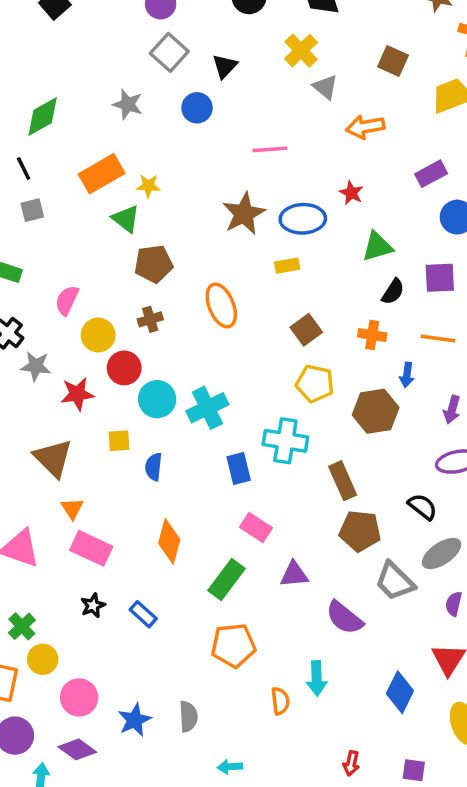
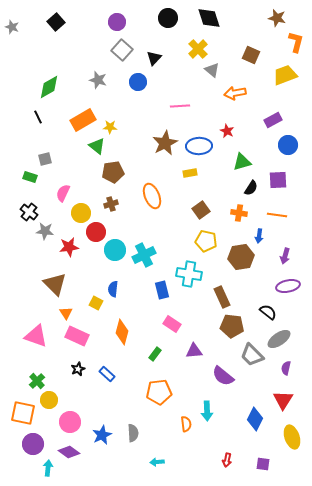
gray square: (32, 210) -> (45, 159), moved
yellow square: (119, 441) -> (96, 303), moved, turned 32
green rectangle: (226, 580) -> (155, 354), size x0.6

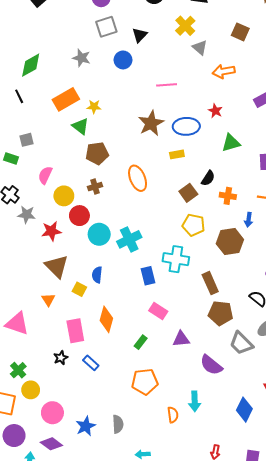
gray square: (122, 50) -> (106, 27), turned 30
black semicircle: (251, 188) -> (208, 178), moved
brown triangle: (55, 284) -> (57, 266), moved
pink rectangle: (77, 336) -> (75, 331), moved, turned 55

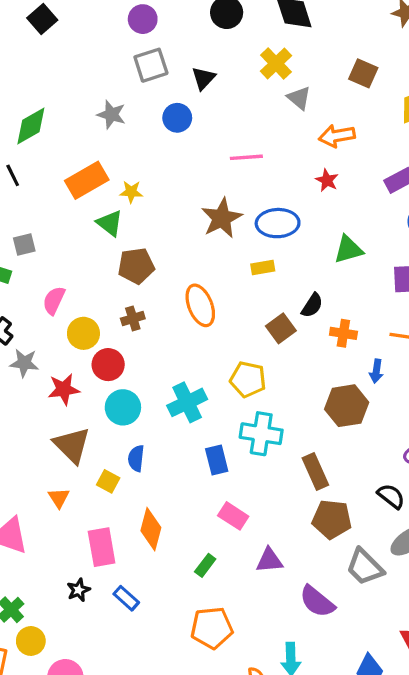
red star: (215, 111) -> (327, 180), moved
yellow pentagon: (194, 225) -> (248, 379), moved
cyan circle: (99, 234) -> (123, 407), moved

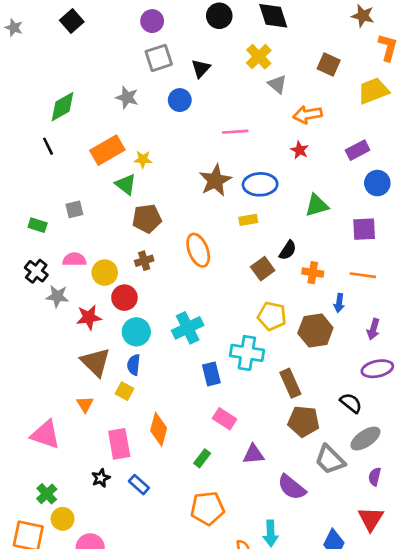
gray square: (24, 244) -> (74, 209), moved
pink semicircle: (54, 300) -> (74, 259), moved, turned 65
yellow pentagon: (248, 379) -> (272, 316), moved
blue semicircle: (136, 458) -> (134, 365), moved

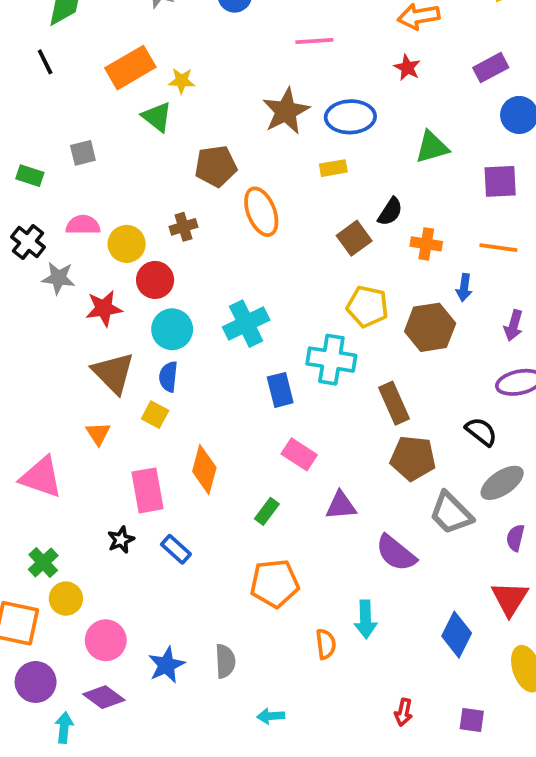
brown pentagon: (147, 219) -> (216, 166), moved

